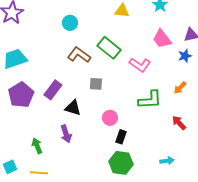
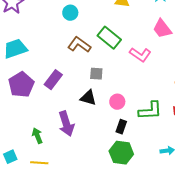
green L-shape: (150, 100) -> (150, 111), moved
black triangle: (73, 108) -> (88, 98), moved
pink circle: (110, 118) -> (117, 102), moved
purple arrow: (66, 134) -> (66, 124), size x1.4

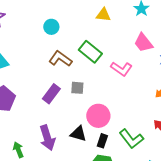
purple rectangle: (53, 80) -> (51, 94), moved
black triangle: (88, 98) -> (78, 134), moved
pink circle: (117, 102) -> (98, 116), size x1.5
green L-shape: (150, 111) -> (131, 139), moved, turned 55

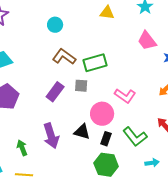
green rectangle: (90, 52) -> (95, 63), moved, turned -55
pink L-shape: (121, 69) -> (125, 96), moved

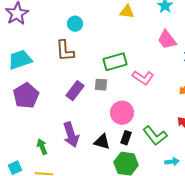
brown L-shape: (64, 57) -> (65, 51), moved, turned -130
pink L-shape: (125, 96) -> (143, 78), moved
black triangle: (82, 132) -> (102, 142), moved

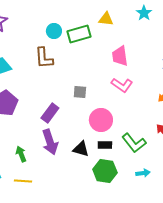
pink trapezoid: (167, 40) -> (120, 56), moved, turned 30
green rectangle: (115, 62) -> (79, 34), moved
purple rectangle: (75, 91) -> (50, 113), moved
black rectangle: (126, 138) -> (105, 145), turned 72
cyan arrow: (172, 162) -> (143, 173), moved

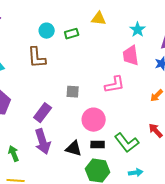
cyan star: (144, 13) -> (138, 30), moved
green rectangle: (79, 34) -> (72, 34), size x0.6
pink trapezoid: (120, 56) -> (131, 56), moved
pink L-shape: (122, 85) -> (115, 85), turned -45

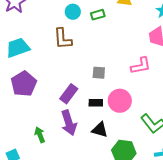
black rectangle: (98, 145) -> (96, 103), moved

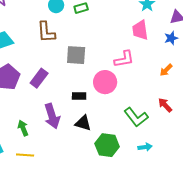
gray square: (99, 73) -> (76, 55), moved, size x1.5
purple rectangle: (69, 94) -> (39, 78), moved
pink circle: (120, 101) -> (105, 82), moved

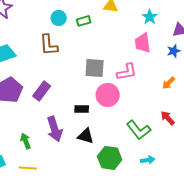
gray square: (76, 55) -> (95, 68), moved

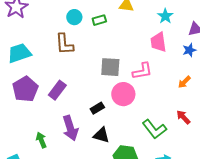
black rectangle: (82, 109) -> (97, 108), turned -32

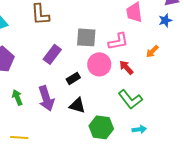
orange arrow: (184, 82) -> (152, 51), moved
purple rectangle: (57, 90) -> (52, 54), moved
red arrow: (183, 117) -> (126, 67), moved
green arrow: (41, 140) -> (17, 97), moved

